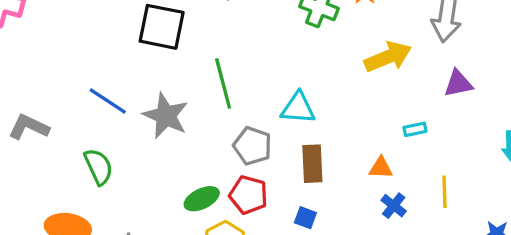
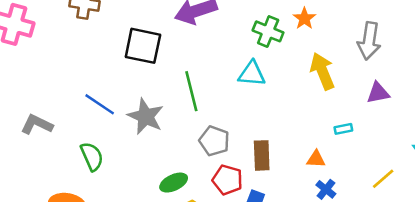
yellow arrow: (388, 57) -> (322, 71), turned -90
cyan triangle: (298, 108) -> (252, 74), moved
yellow line: (444, 192) -> (383, 179), moved, turned 50
red pentagon: (248, 195) -> (227, 180), moved

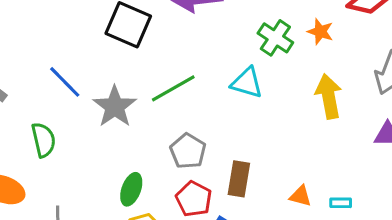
orange star: (304, 19) -> (320, 32), turned -30
green line: (191, 91) -> (173, 88), turned 63
cyan rectangle: (343, 129) -> (341, 203), moved
green ellipse: (174, 183) -> (131, 189), turned -56

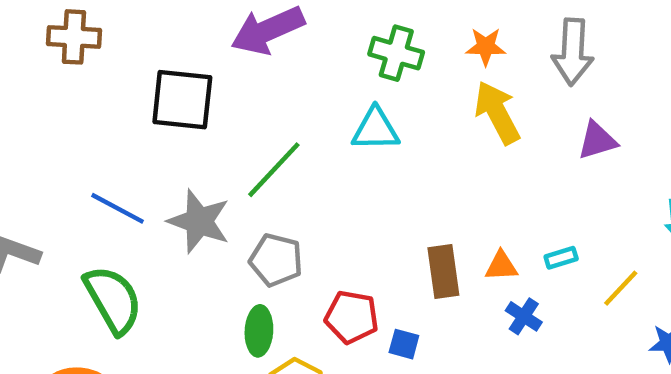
orange star: (320, 32) -> (486, 47), moved
green semicircle: (44, 140) -> (113, 300), size x1.4
gray pentagon: (188, 151) -> (276, 260), moved
brown rectangle: (239, 179) -> (443, 271), moved

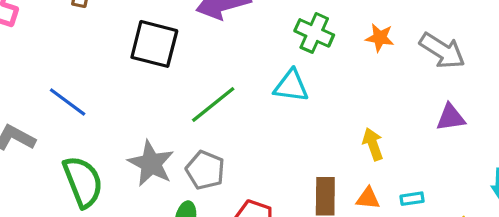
gray arrow: (573, 52) -> (442, 51), turned -69
yellow arrow: (497, 113) -> (373, 144), moved, size x0.7
blue line: (117, 208) -> (68, 102), moved
gray star: (199, 221) -> (151, 163), moved

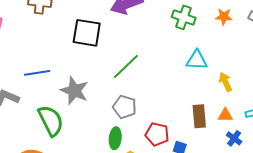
cyan triangle: (291, 86) -> (197, 60), moved
blue line: (68, 102) -> (37, 73), turned -40
gray star: (151, 163) -> (74, 91), moved

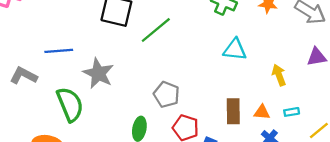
green line: (126, 66) -> (156, 30), moved
yellow arrow: (225, 82) -> (279, 75), moved
gray pentagon: (125, 107) -> (166, 94), moved

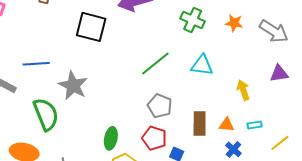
green line: (156, 30) -> (155, 64), moved
gray pentagon: (166, 94) -> (160, 106), moved

